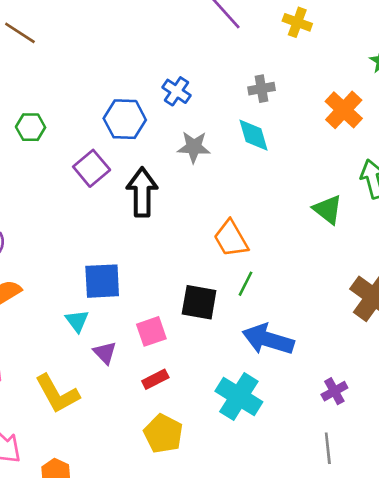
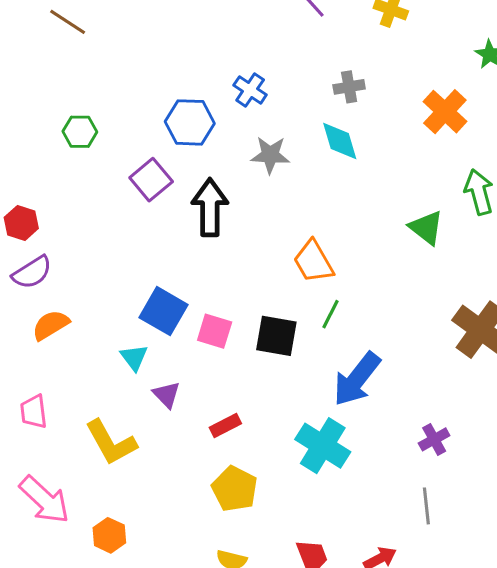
blue square: (102, 281) -> (163, 311), turned 33
pink square: (151, 331) -> (215, 331), moved, turned 36
blue arrow: (268, 339) -> (357, 379), turned -69

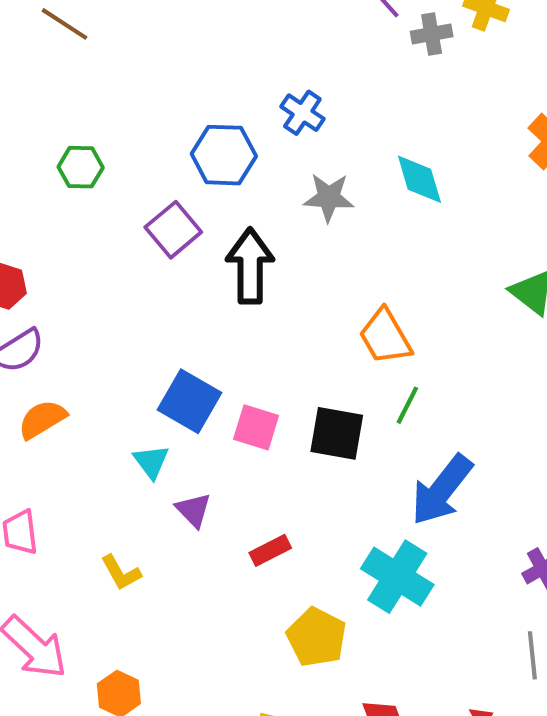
gray cross: (349, 87) -> (432, 34), moved
yellow L-shape: (111, 443) -> (121, 573), size x0.6
yellow pentagon: (235, 489) -> (317, 637), moved

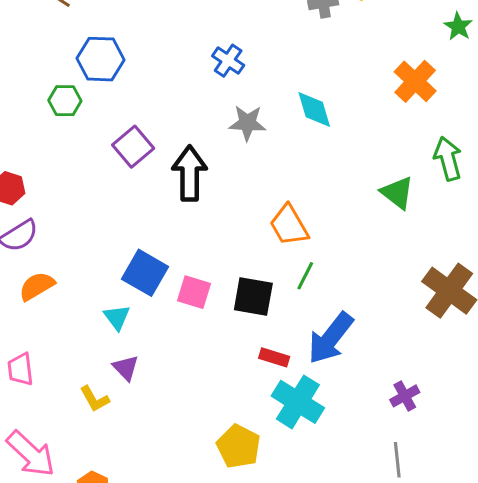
blue hexagon: (224, 155) -> (101, 59), moved
purple triangle: (194, 510) -> (126, 368), moved
red rectangle: (270, 550) -> (274, 357), moved, turned 44

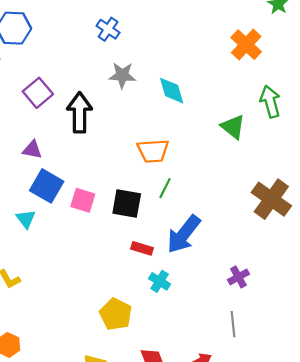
cyan diamond: (314, 110) -> (172, 91), moved
orange trapezoid: (289, 225) -> (153, 151), turned -64
purple triangle: (126, 368) -> (32, 150), moved, turned -35
cyan cross: (298, 402) -> (160, 281), size x0.6

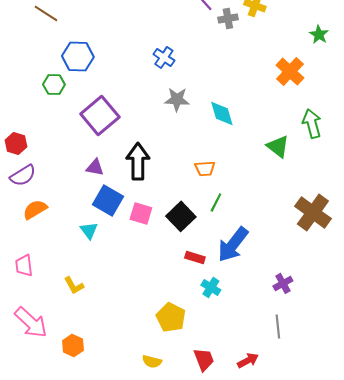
purple square: (38, 93) -> (100, 115), size x1.4
black arrow: (80, 113) -> (138, 161), moved
orange trapezoid: (153, 151) -> (205, 168), size x0.7
black square: (127, 204) -> (181, 216), turned 36

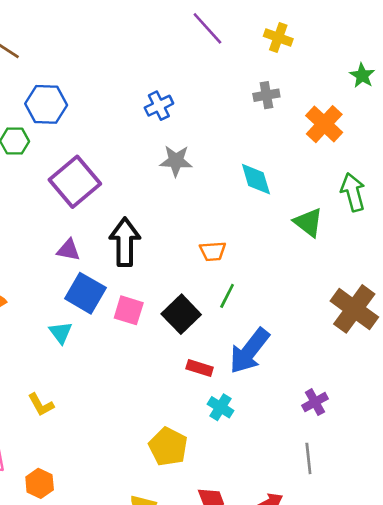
gray cross: (228, 18) -> (266, 95), moved
blue cross: (164, 57) -> (159, 106), turned 30
cyan diamond: (222, 113) -> (256, 179), moved

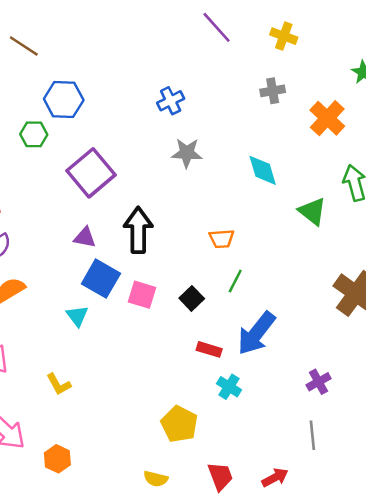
black square: (181, 314) -> (192, 298), size x0.7

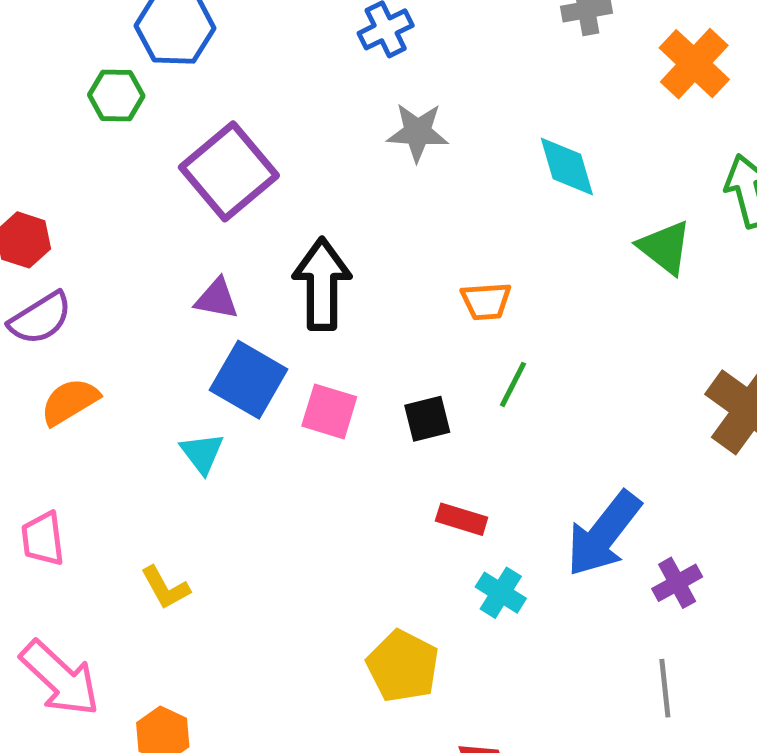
black square: (192, 298) -> (427, 419), turned 30
blue arrow: (256, 333) -> (604, 534), moved

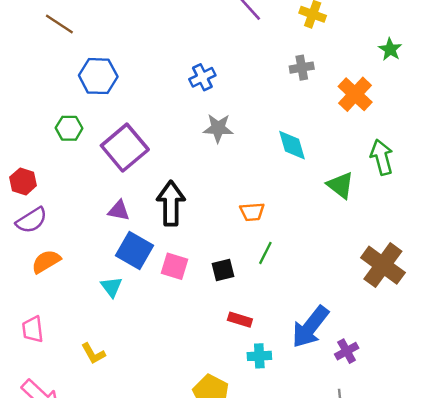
green hexagon: (116, 95) -> (69, 128), moved
cyan cross: (501, 593) -> (259, 356), turned -35

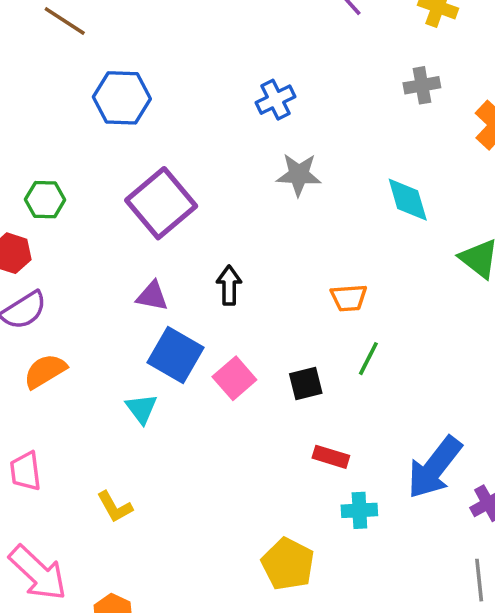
green hexagon: (69, 128) -> (45, 200), moved
black arrow: (171, 203) -> (229, 285), size x0.6
pink square: (174, 266) -> (234, 378), turned 32

